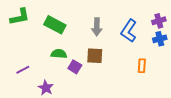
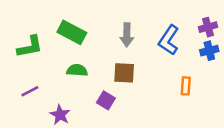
green L-shape: (20, 17) -> (30, 47), moved
purple square: (75, 67) -> (106, 100), moved

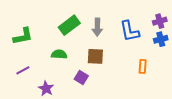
green rectangle: (72, 32) -> (69, 25), moved, turned -65
blue L-shape: (169, 40) -> (130, 31), turned -45

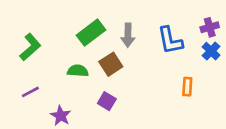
green L-shape: (23, 36) -> (30, 47), turned -30
blue cross: (161, 39) -> (211, 51), turned -32
brown square: (95, 56) -> (111, 64), moved, turned -36

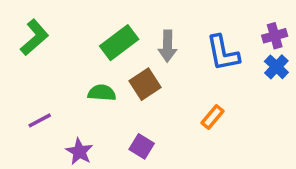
green L-shape: (30, 47) -> (34, 37), moved
orange rectangle: (187, 87) -> (212, 117), moved, turned 36
purple square: (107, 101) -> (142, 146), moved

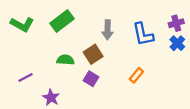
green L-shape: (34, 37) -> (22, 24), turned 70
green rectangle: (119, 43) -> (62, 21), moved
purple square: (142, 146) -> (91, 79), moved

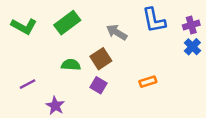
gray arrow: (108, 30) -> (117, 32), turned 120
blue L-shape: (143, 34) -> (154, 20), moved
orange rectangle: (136, 75) -> (148, 82), turned 32

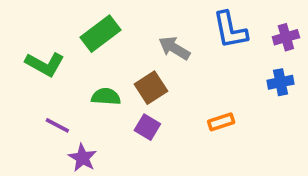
green L-shape: (24, 26) -> (45, 64), moved
blue cross: (192, 47) -> (281, 82), moved, turned 35
purple line: (28, 84) -> (57, 125), moved, turned 56

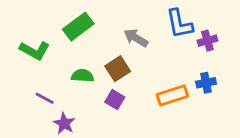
purple cross: (286, 37) -> (207, 41), moved
blue cross: (281, 82) -> (206, 83), moved
orange rectangle: (221, 122) -> (172, 95), size x1.5

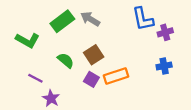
gray arrow: (136, 38) -> (90, 19), moved
green semicircle: (83, 76) -> (66, 60), turned 36
orange rectangle: (172, 95) -> (116, 76), moved

